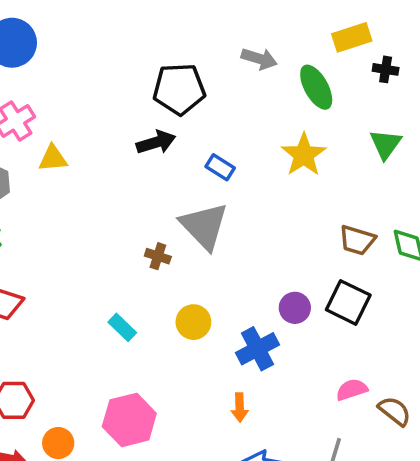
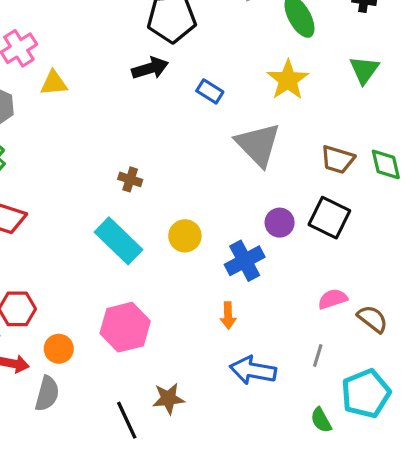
gray triangle: (204, 226) -> (258, 145), moved
brown cross: (158, 256) -> (130, 179), moved
cyan rectangle: (122, 327) -> (119, 241), size x1.8

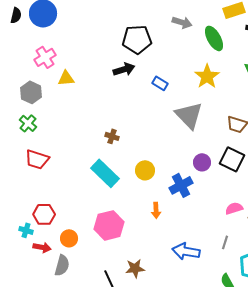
orange arrow: (228, 316) -> (156, 210), moved

